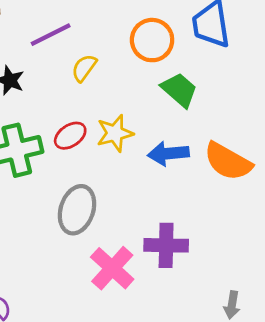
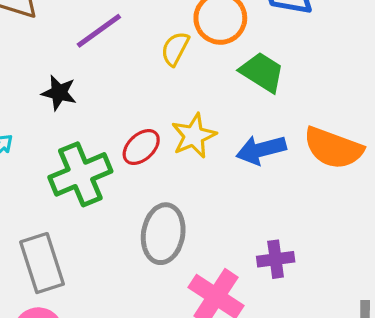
yellow semicircle: (84, 68) -> (175, 49), moved
purple cross: (166, 245) -> (276, 259), size x0.7

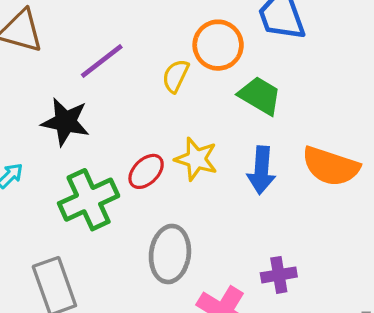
black star: (59, 93) -> (65, 122), size x1.4
yellow star: (194, 136) -> (196, 159), turned -30
blue arrow: (261, 150) -> (261, 170), turned -69

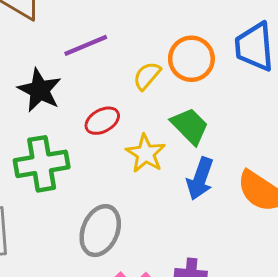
green trapezoid: (260, 96) -> (190, 126), moved
red ellipse: (146, 171) -> (102, 121), moved

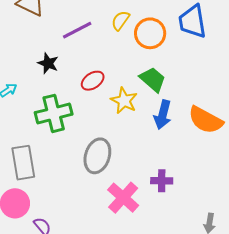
yellow semicircle: (147, 76) -> (120, 20), moved
black star: (40, 90) -> (48, 63), size x0.7

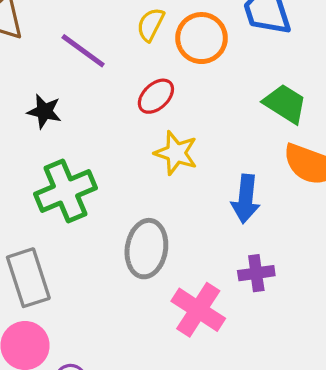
purple line: (77, 30) -> (83, 51), turned 72
green trapezoid: (153, 79) -> (285, 104), moved
red ellipse: (93, 81) -> (156, 96), moved
blue arrow: (163, 115) -> (246, 199), moved

